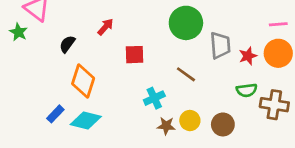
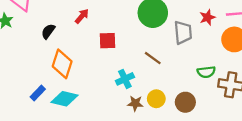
red star: (248, 56) -> (207, 17), moved

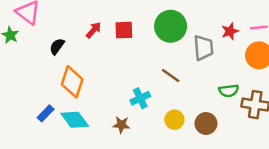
red square: (107, 41) -> (124, 30), moved
cyan diamond: (64, 99) -> (75, 120), turned 40
brown star: (135, 103) -> (121, 125), moved

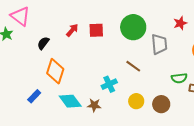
red star: (230, 31) -> (180, 23), moved
cyan diamond: (75, 120) -> (70, 101), moved

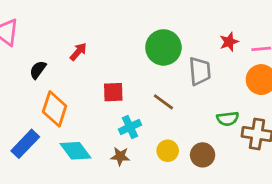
red square: (96, 30) -> (113, 92), moved
blue rectangle: (34, 96) -> (25, 144), size x1.5
brown star: (94, 105) -> (120, 156), moved

